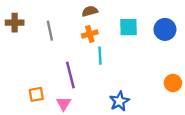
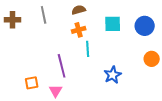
gray line: (50, 31) -> (44, 15), moved
orange circle: (173, 83) -> (152, 59), moved
blue star: (119, 101) -> (113, 75), moved

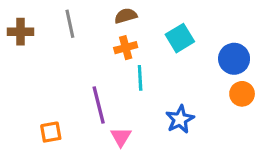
cyan square: (113, 24) -> (180, 38), turned -30
blue circle: (145, 26) -> (234, 59), moved
pink triangle: (56, 91) -> (121, 137), moved

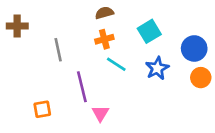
gray line: (70, 24) -> (58, 50), moved
cyan line: (140, 78) -> (116, 64), turned -54
blue star: (180, 119) -> (157, 68), moved

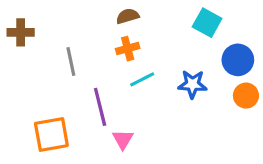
cyan square: (149, 31) -> (207, 23), moved, turned -30
cyan line: (116, 64) -> (142, 79), turned -60
blue star: (157, 68) -> (192, 84), turned 30
orange square: (42, 109) -> (51, 134), size x1.6

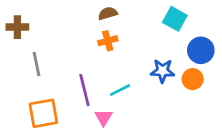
gray line: (71, 62) -> (37, 64), moved
cyan line: (142, 79) -> (120, 90), moved
orange circle: (246, 96) -> (193, 79), moved

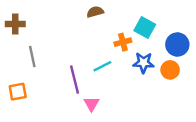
cyan square: (175, 19) -> (145, 28), moved
orange cross: (108, 41) -> (123, 42), moved
cyan line: (120, 90) -> (102, 66), moved
orange square: (43, 113) -> (18, 92), moved, size x0.7

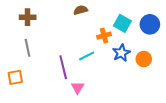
brown cross: (15, 24) -> (28, 17), moved
blue circle: (177, 45) -> (150, 24), moved
blue star: (143, 63) -> (121, 53), turned -30

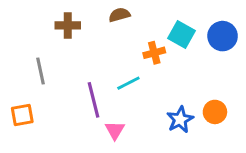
brown cross: (28, 17) -> (68, 25), moved
blue star: (121, 53) -> (180, 120), moved
orange circle: (144, 59) -> (215, 112), moved

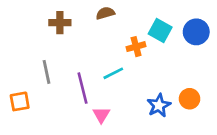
gray line: (40, 71) -> (46, 72), moved

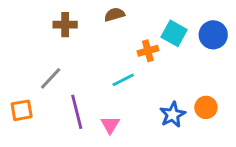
gray line: (46, 72) -> (51, 78), turned 55
purple line: (83, 88) -> (77, 112), moved

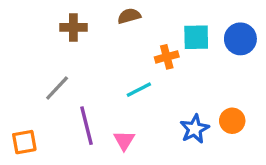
cyan square: (174, 33) -> (196, 37), turned -30
orange square: (22, 110) -> (24, 142), moved

